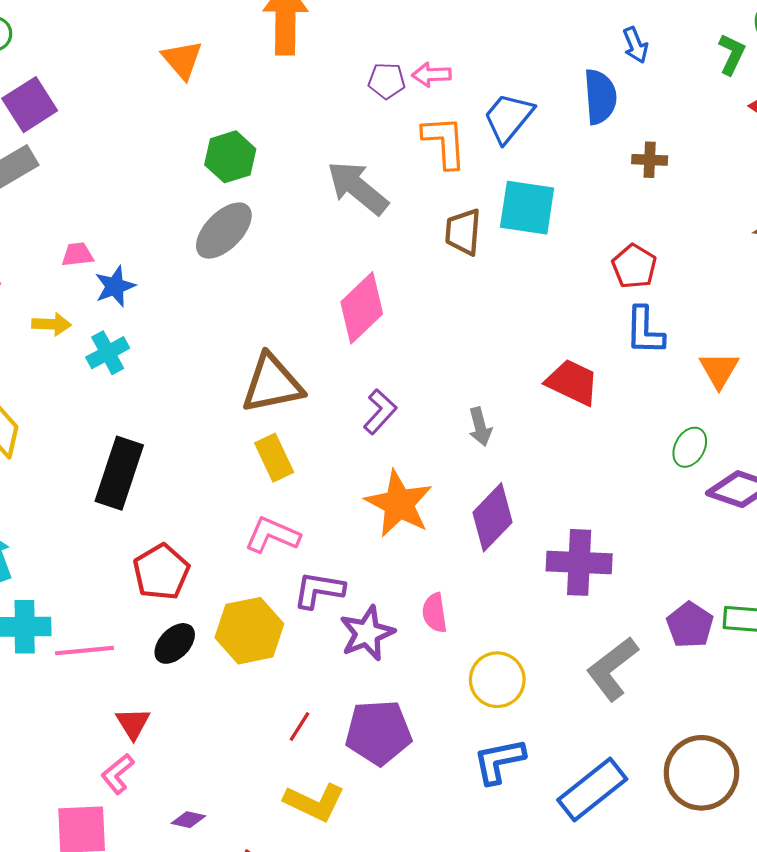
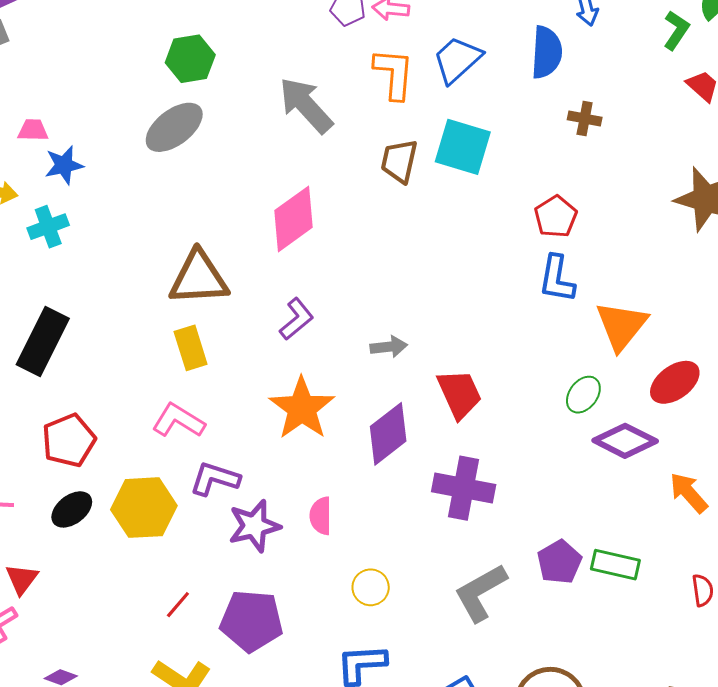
orange triangle: (719, 370) -> (621, 326), size x1.4
red trapezoid: (572, 382) -> (459, 394), moved, turned 32
gray arrow: (480, 427) -> (389, 347), turned -90
yellow circle: (497, 680) -> (371, 587), size x0.7

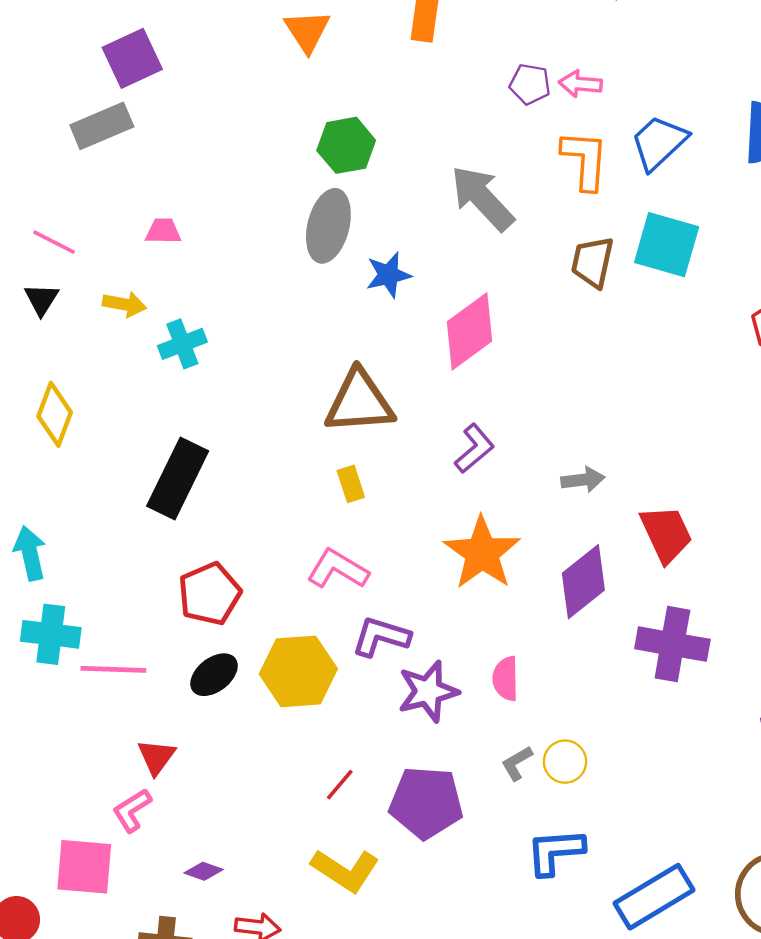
gray ellipse: (174, 127) -> (328, 226), turned -38
blue star: (64, 165) -> (388, 275), moved
yellow rectangle: (191, 348) -> (351, 484), size x0.7
gray L-shape: (480, 593) -> (517, 763), moved, size x0.5

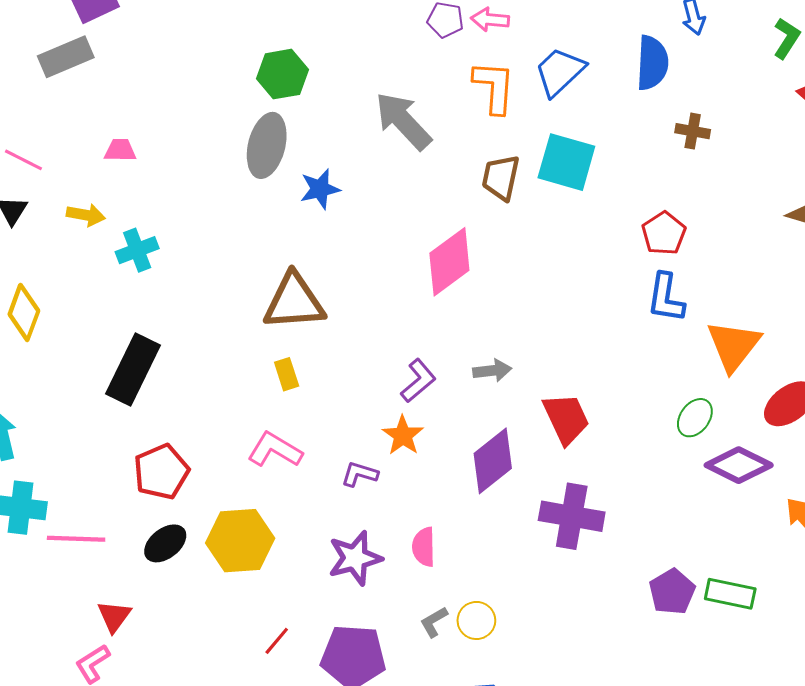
pink diamond: (469, 331) -> (449, 262), moved
purple L-shape: (474, 449) -> (418, 381), moved
orange star: (482, 553) -> (403, 435), size x0.6
purple L-shape: (381, 637) -> (360, 474), moved, size x0.7

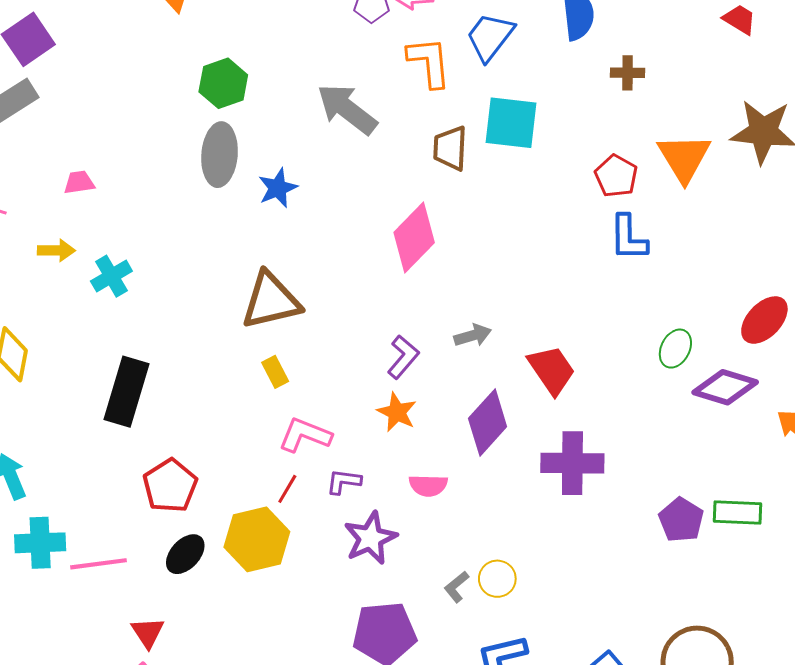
orange triangle: (734, 346) -> (684, 158), moved
pink L-shape: (275, 450) -> (305, 435), moved
purple L-shape: (360, 474) -> (344, 482), moved
pink semicircle: (424, 547) -> (428, 485), moved, turned -78
red line: (277, 641) -> (287, 489), moved

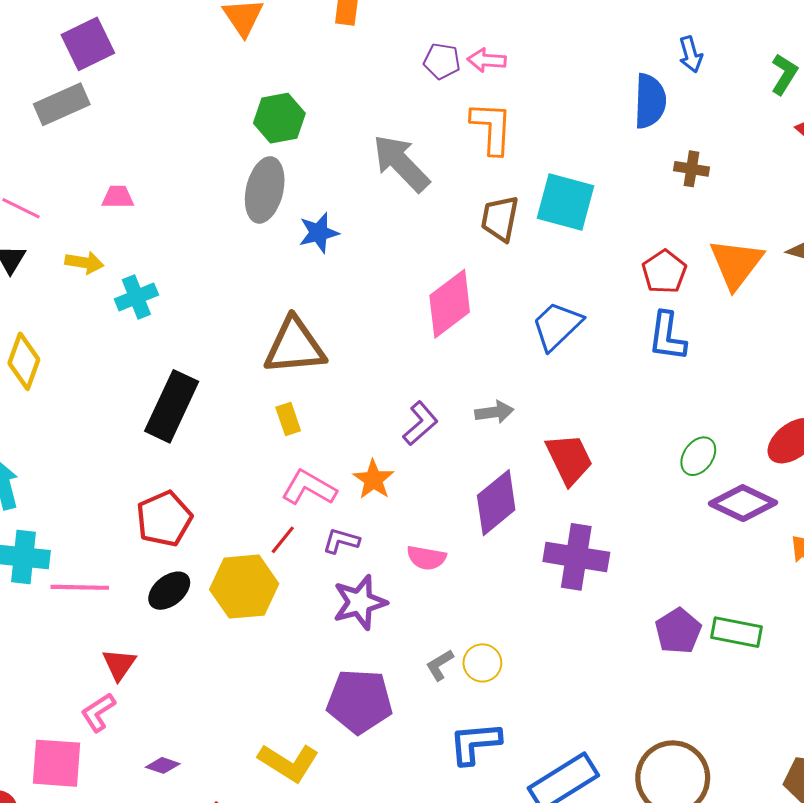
blue trapezoid: (490, 37) -> (557, 326), moved
black rectangle: (126, 392) -> (172, 406), moved
orange star: (397, 412) -> (373, 480), moved

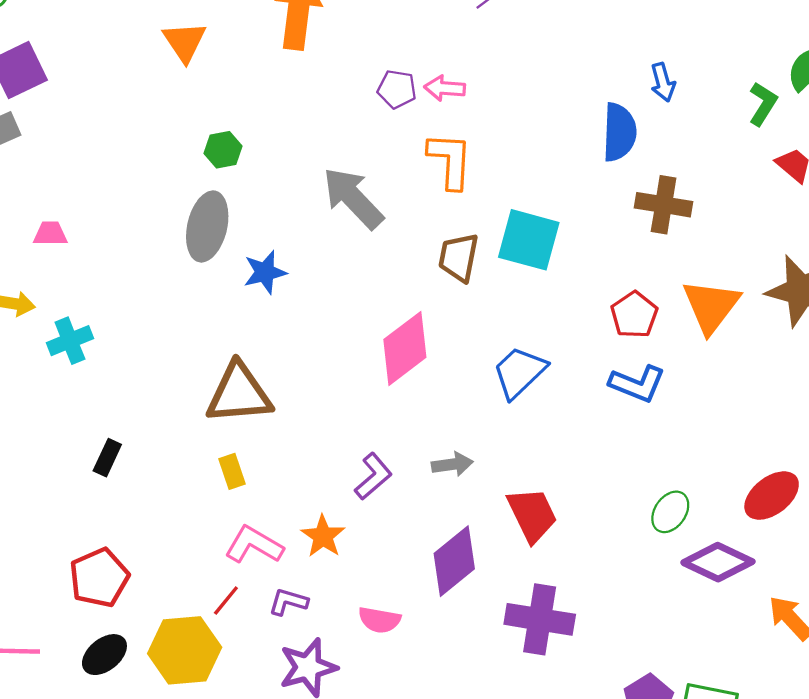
green hexagon: (279, 118) -> (223, 150), size x0.7
brown cross: (691, 169) -> (664, 205), size x1.5
blue L-shape: (667, 336) -> (637, 384), turned -76
black rectangle: (172, 406) -> (107, 458), size x0.5

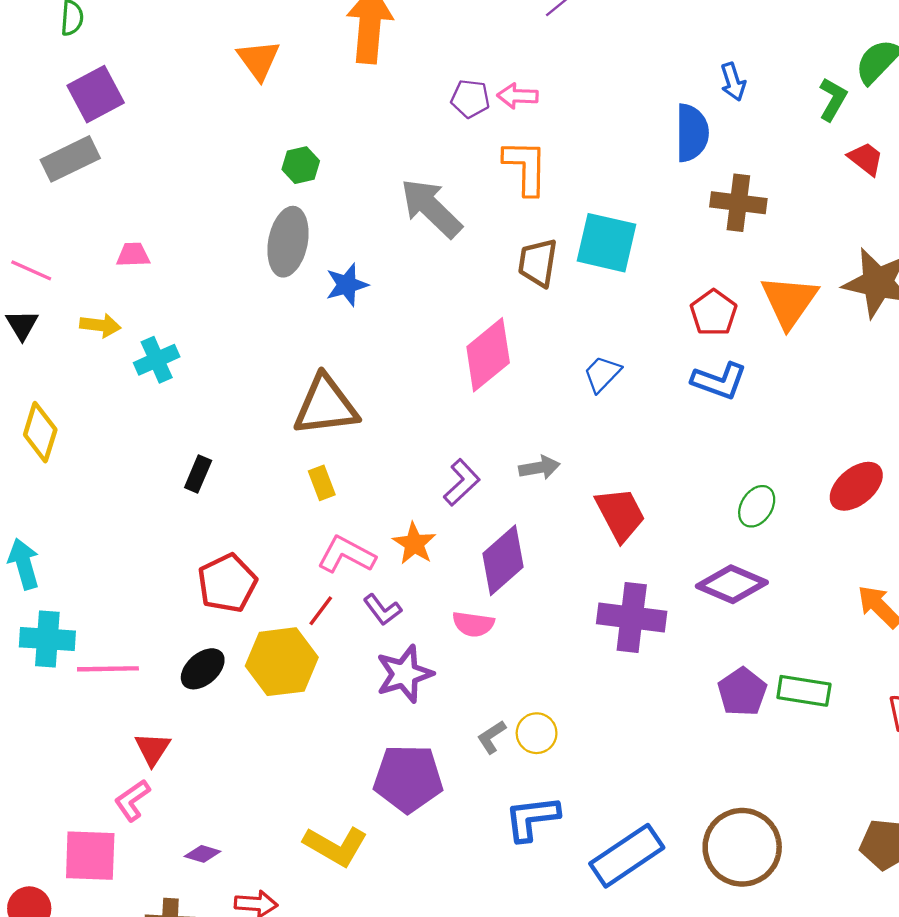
blue trapezoid: (519, 372) -> (602, 374), size x0.7
purple diamond: (454, 561) -> (503, 560), moved
purple diamond: (718, 562) -> (732, 584), moved
red pentagon: (99, 578) -> (227, 583), moved
purple L-shape: (288, 602) -> (382, 610), turned -141

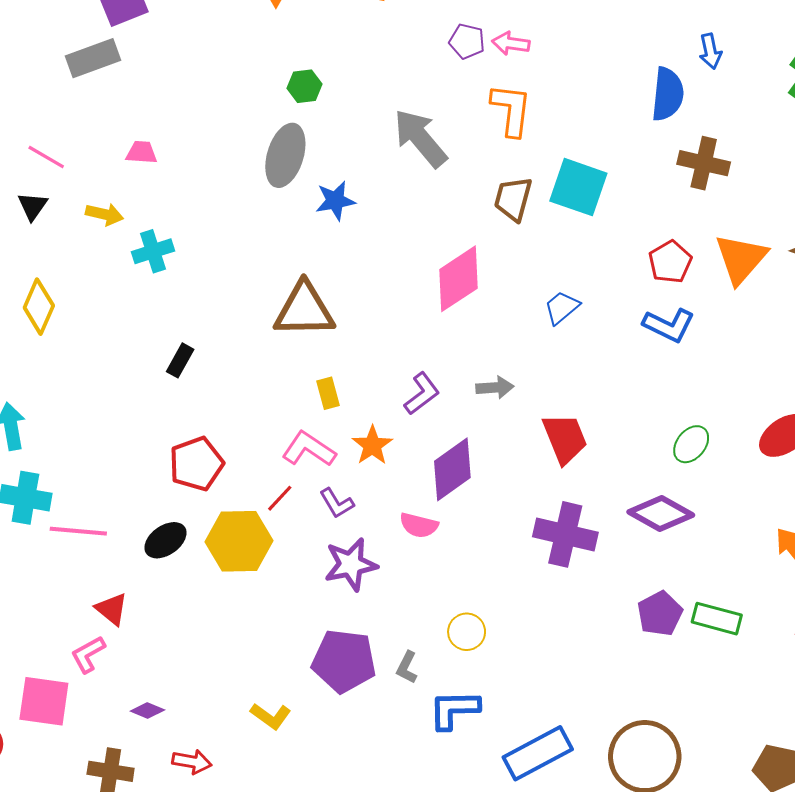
yellow rectangle: (322, 483) -> (328, 393), moved
gray L-shape: (492, 737) -> (407, 667), moved, turned -36
red triangle: (153, 749) -> (112, 609), turned -30
yellow L-shape: (336, 846) -> (271, 716), size x0.7

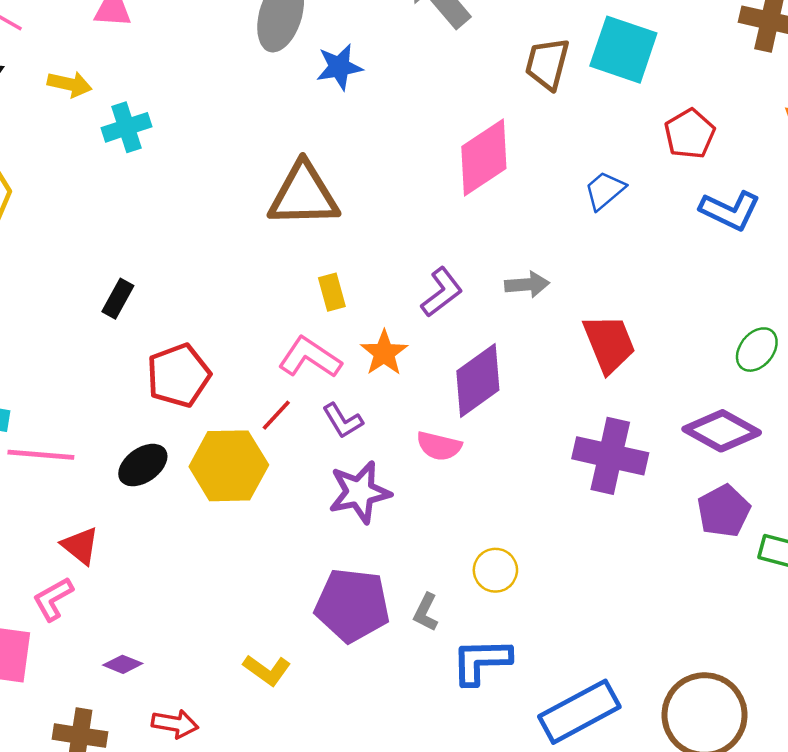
red pentagon: (670, 262) -> (690, 134), moved
black rectangle: (180, 360) -> (118, 299), moved
purple pentagon: (660, 614) -> (724, 511), moved

